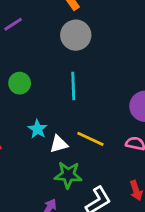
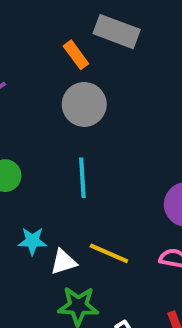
cyan star: (37, 129) -> (32, 241), turned -30

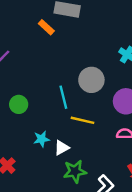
gray circle: (84, 104) -> (91, 80), moved
yellow line: (109, 253) -> (83, 120), moved

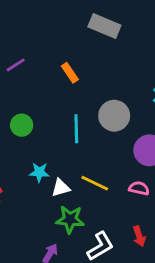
orange rectangle: (46, 27) -> (70, 73), moved
yellow line: (83, 120) -> (95, 183), moved

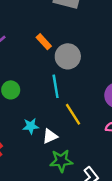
gray circle: (114, 116) -> (68, 56), moved
yellow line: (95, 183) -> (73, 114), moved, turned 40

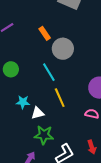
cyan line: (56, 86) -> (49, 72), turned -30

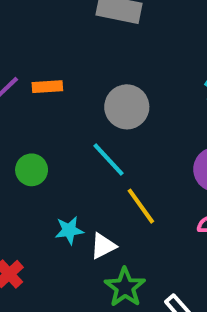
orange rectangle: (45, 33) -> (47, 87), moved, turned -48
green star: (44, 135) -> (125, 287), turned -30

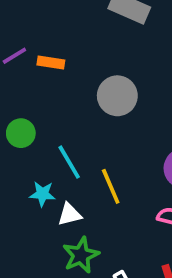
cyan line: (109, 160) -> (69, 162), moved

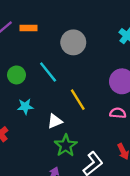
cyan line: (69, 162) -> (48, 72), moved
cyan star: (42, 194) -> (25, 106), moved

